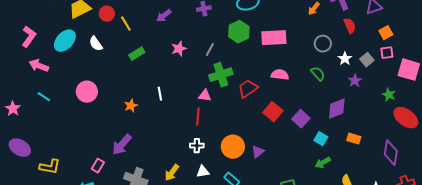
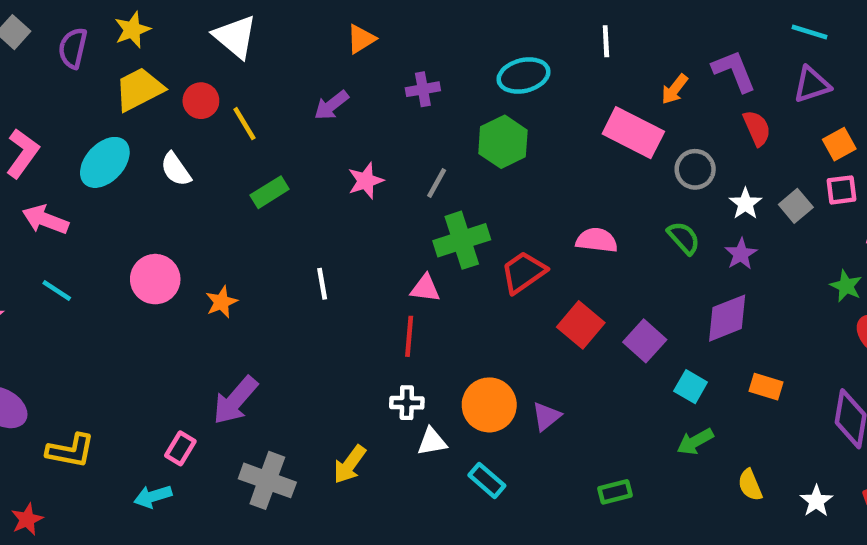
pink rectangle: (274, 38) -> (633, 133), moved, turned 30
purple star: (355, 81) -> (741, 254), moved
orange star: (131, 106) -> (222, 302), moved
white triangle: (203, 172) -> (432, 442), moved

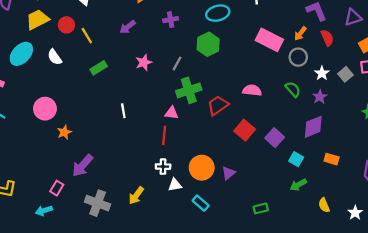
orange arrow: (675, 89) -> (300, 33), moved
orange star: (222, 302) -> (64, 132), moved

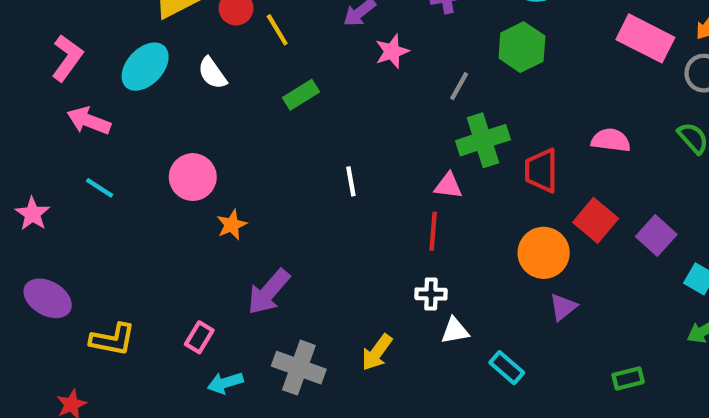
pink star: (144, 62) -> (392, 51), moved
red trapezoid: (218, 105) -> (541, 171), turned -55
orange circle: (202, 168) -> (544, 253), moved
pink rectangle: (57, 188) -> (199, 337), moved
cyan arrow: (44, 211) -> (225, 383), moved

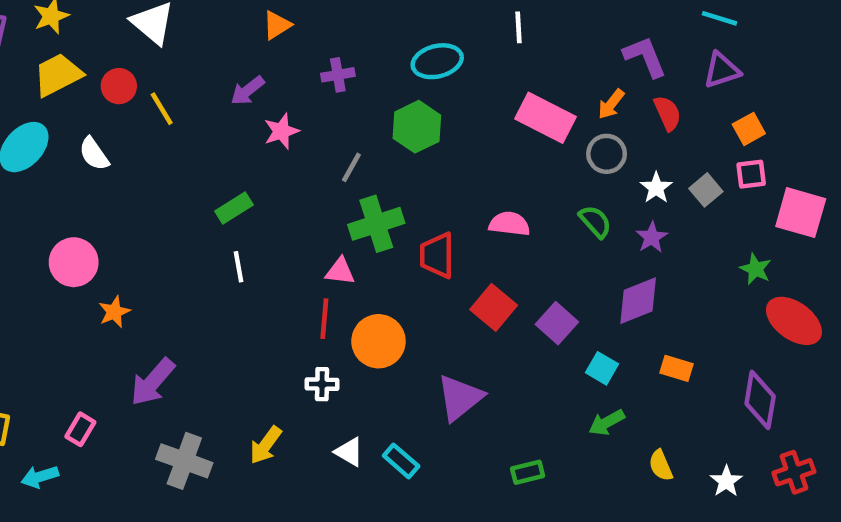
green rectangle: (301, 95) -> (234, 208), moved
orange circle: (544, 253) -> (378, 341), moved
purple triangle: (563, 307) -> (460, 398), size x1.6
white triangle: (455, 331) -> (349, 452), moved, turned 40
cyan arrow: (225, 383) -> (40, 477), moved

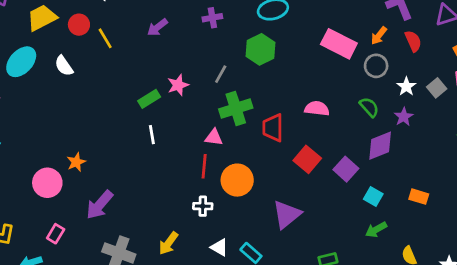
pink star: (281, 131) -> (178, 85), moved
pink circle: (74, 262) -> (47, 183), moved
purple diamond: (638, 301) -> (380, 146), moved

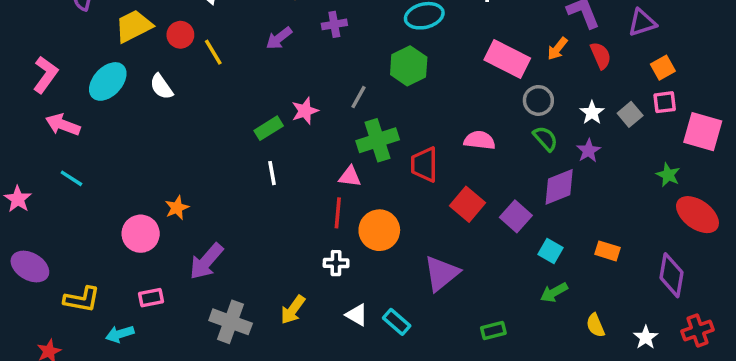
purple cross: (212, 18) -> (334, 24), moved
gray circle: (376, 66) -> (538, 100), moved
pink rectangle: (56, 234) -> (151, 298), turned 48

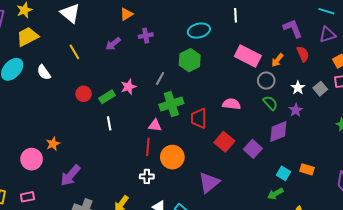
red circle: (180, 35) -> (84, 94), moved
orange arrow: (557, 49) -> (277, 60), moved
cyan square: (550, 251) -> (284, 173), moved
pink rectangle: (151, 298) -> (27, 197), moved

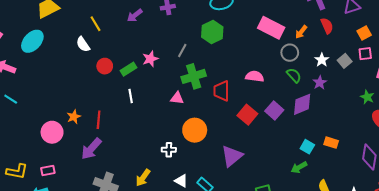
white semicircle: (44, 72) -> (83, 44), moved
red line: (148, 147) -> (99, 120), moved
purple square: (253, 149) -> (274, 110), moved

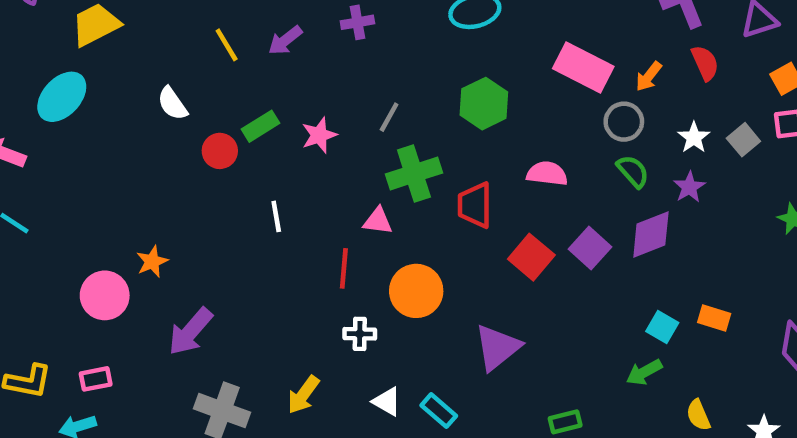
yellow line: (95, 24) -> (227, 45), moved
green hexagon: (212, 32) -> (484, 104), moved
green rectangle: (129, 69) -> (260, 126), moved
red line: (99, 120) -> (344, 268), moved

